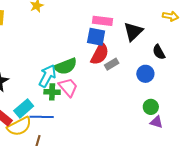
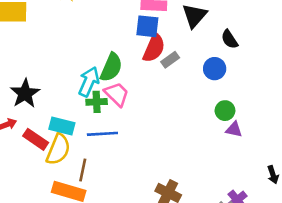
green semicircle: (66, 66) -> (111, 67), turned -40
cyan rectangle: (24, 108) -> (62, 126), turned 60
blue line: (42, 117) -> (102, 134), moved
yellow semicircle: (19, 126) -> (58, 149), turned -35

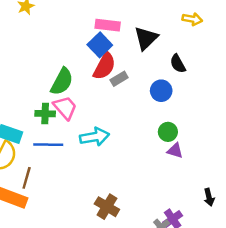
blue square: (147, 26) -> (100, 45), turned 35
cyan arrow: (89, 82) -> (94, 137), moved, turned 52

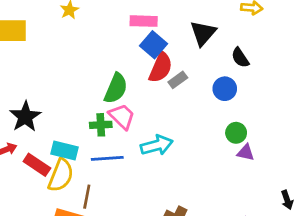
pink rectangle: (108, 25) -> (144, 21), moved

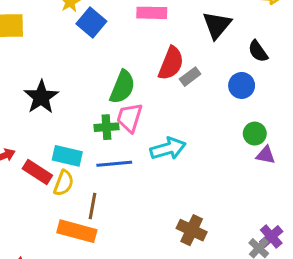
blue square: (154, 45) -> (91, 23), moved
pink trapezoid: (122, 116) -> (130, 118), turned -116
black star: (25, 117) -> (41, 97), moved
yellow semicircle: (61, 175) -> (64, 183), size x0.7

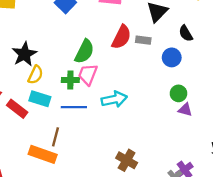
gray rectangle: (190, 77) -> (143, 40), moved, turned 40
yellow semicircle: (64, 183) -> (35, 75), moved

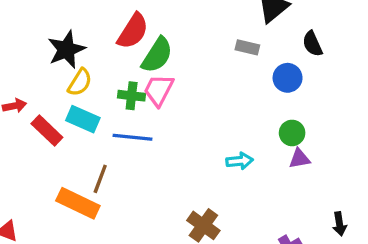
red semicircle: (121, 37) -> (133, 31), moved
cyan arrow: (114, 99) -> (240, 161), moved, size x0.7
purple triangle: (185, 110) -> (299, 159), turned -32

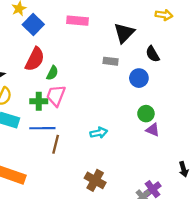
green semicircle: (157, 55) -> (52, 73), size x0.6
purple triangle: (299, 159) -> (153, 130), turned 40
cyan arrow: (240, 161) -> (99, 133), moved
brown line: (100, 179) -> (56, 144), moved

